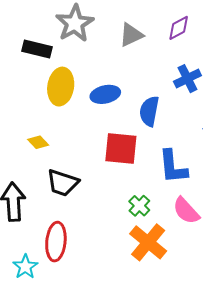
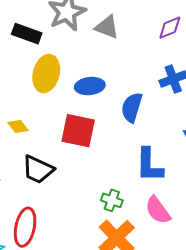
gray triangle: (131, 35) -> (107, 27), moved, turned 40
red square: (121, 148) -> (78, 131), moved
green cross: (139, 206) -> (112, 200), turned -30

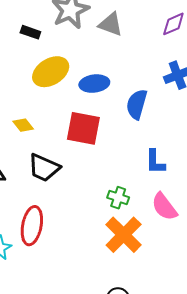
black rectangle: (27, 34) -> (30, 32), size x0.7
yellow ellipse: (46, 74) -> (51, 72), turned 45
blue L-shape: (149, 165) -> (155, 162), size x0.7

